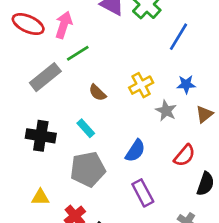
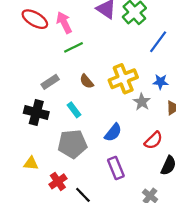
pink arrow: (64, 25) -> (64, 23), turned -50
gray rectangle: (45, 77) -> (50, 82), moved, size x0.7
yellow cross: (141, 85) -> (123, 79), size x1.4

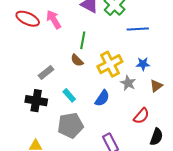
blue line: (158, 42) -> (138, 29), turned 55
green line: (73, 47) -> (83, 40), moved, turned -48
brown semicircle: (87, 81) -> (77, 60), moved
blue semicircle: (113, 132) -> (102, 98), moved

